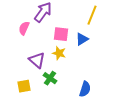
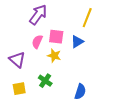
pink semicircle: (24, 28) -> (37, 42), moved
purple triangle: (37, 60) -> (17, 60), moved

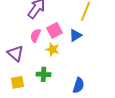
pink square: (56, 37) -> (54, 30), turned -35
green cross: (45, 81) -> (43, 74), turned -32

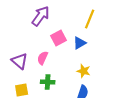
pink semicircle: (35, 35) -> (43, 58), moved
yellow star: (52, 49) -> (84, 71), moved

